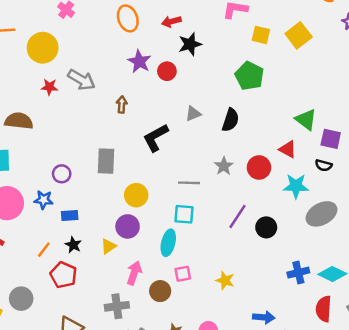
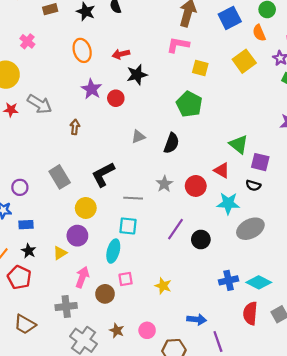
yellow square: (299, 35) -> (244, 61), moved
black L-shape: (156, 138) -> (103, 174), moved
gray rectangle: (106, 161) -> (60, 177), turned -35

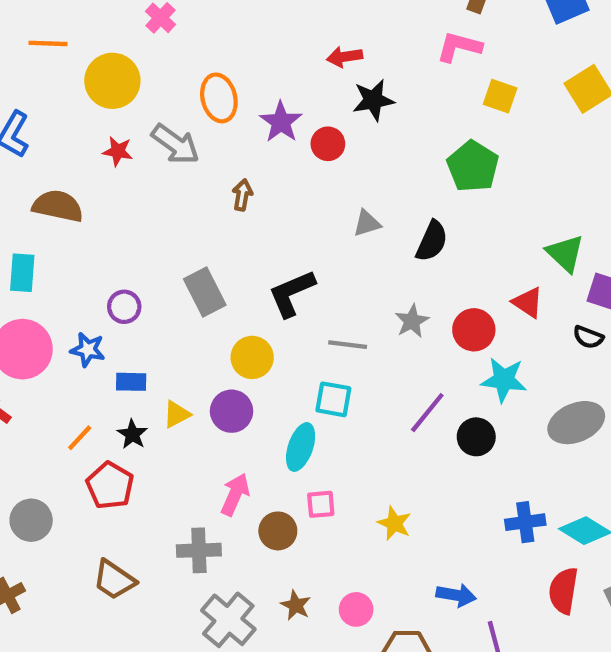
orange ellipse: (82, 50) -> (219, 98), moved
cyan star: (228, 203) -> (504, 380), moved
yellow triangle: (60, 253) -> (177, 414), moved

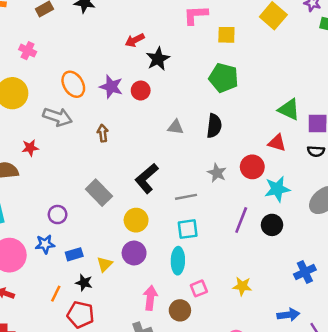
red star: (118, 151) -> (30, 148), moved
gray triangle: (367, 223) -> (176, 127), turned 42
blue cross: (525, 522) -> (305, 272), moved

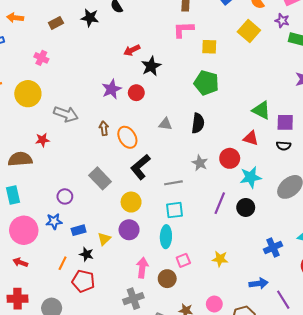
orange ellipse: (73, 84) -> (127, 137), moved
purple star: (111, 87) -> (112, 89), turned 30

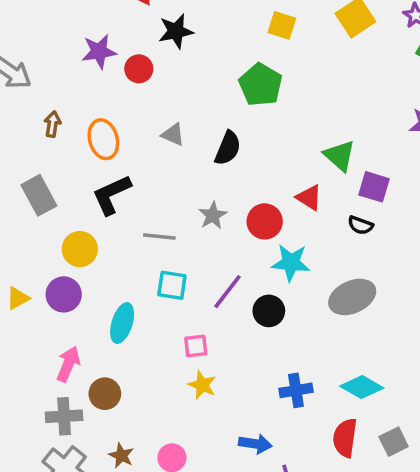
brown arrow: (104, 128) -> (52, 124), moved
cyan square: (174, 210) -> (172, 285), moved
pink square: (183, 260) -> (196, 346), moved
gray cross: (133, 299) -> (64, 416), moved

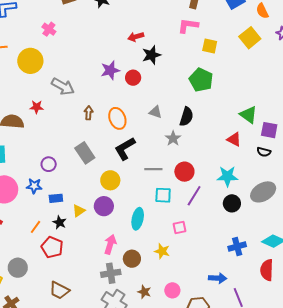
gray star: (213, 215) -> (173, 138), moved
red circle: (265, 221) -> (184, 172), moved
black circle: (269, 311) -> (232, 203), moved
yellow star: (202, 385) -> (162, 251), moved

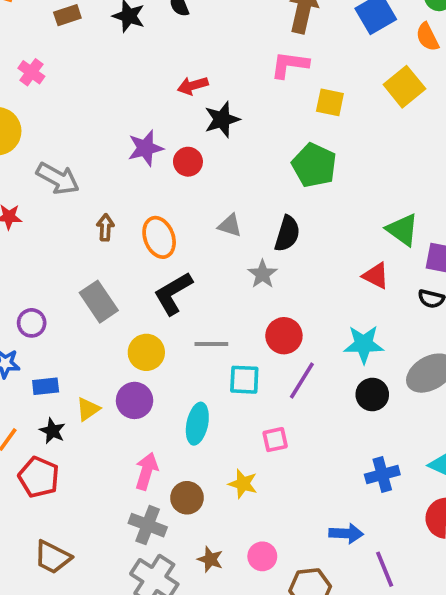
gray line: (153, 169) -> (211, 344), moved
gray cross: (111, 273) -> (148, 525), turned 30

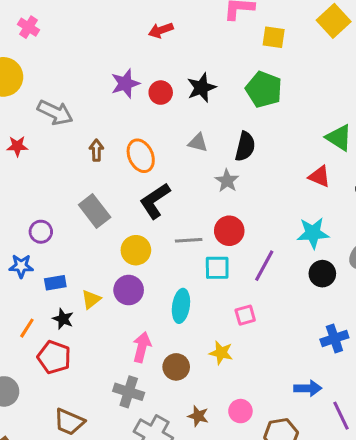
black star: (222, 119) -> (201, 88), moved
red circle: (284, 336) -> (229, 231), moved
gray cross: (148, 525) -> (129, 392), moved

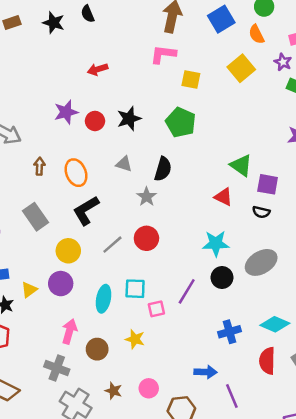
gray line: (189, 240) -> (112, 245), turned -40
purple line: (264, 266) -> (187, 291), moved
cyan square: (217, 268) -> (135, 289), moved

